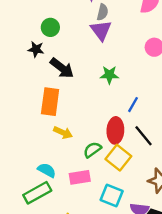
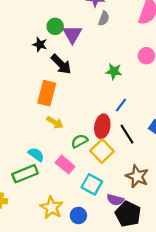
purple triangle: (101, 30) -> (72, 34), moved
green star: (109, 75) -> (114, 71), moved
pink rectangle: (80, 177) -> (65, 165), turned 42

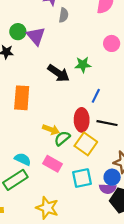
black arrow: (61, 64) -> (58, 73), moved
yellow arrow: (55, 122) -> (51, 129), moved
black line: (127, 134) -> (107, 123), turned -36
cyan square: (92, 184) -> (82, 178), turned -30
blue circle: (78, 215) -> (112, 177), moved

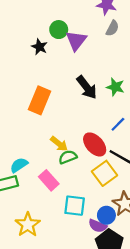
red ellipse: (82, 120) -> (95, 144), turned -60
yellow square: (86, 144) -> (104, 173), moved
cyan semicircle: (23, 159) -> (19, 165), turned -77

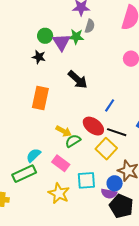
black star: (39, 47) -> (39, 57), moved
green star: (115, 87) -> (76, 37), moved
yellow star: (28, 225) -> (59, 193), moved

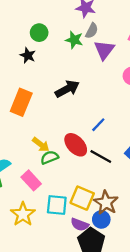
purple triangle: (61, 42) -> (104, 50), moved
black arrow: (78, 80) -> (67, 89), turned -80
yellow square: (106, 149) -> (82, 198), moved, turned -30
blue circle: (115, 183) -> (101, 219), moved

